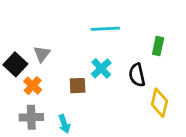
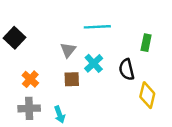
gray triangle: (42, 54) -> (68, 50), moved
black square: (15, 64) -> (14, 38), moved

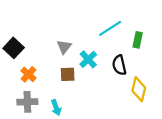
cyan line: (97, 27) -> (110, 28), moved, turned -30
black square: (14, 38) -> (14, 48), moved

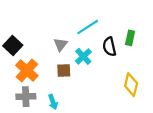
cyan line: (110, 28) -> (88, 27), moved
black semicircle: (119, 65) -> (109, 47), moved
orange cross: (29, 74) -> (27, 71), size x1.5

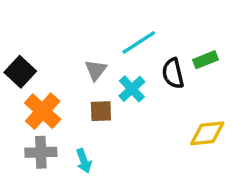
green rectangle: (130, 38) -> (206, 60), turned 56
yellow diamond: (131, 85) -> (207, 133), turned 70

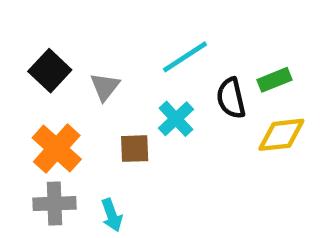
gray triangle: (96, 70) -> (105, 87), moved
black square: (20, 72) -> (50, 71), moved
yellow diamond: (207, 133) -> (281, 135), moved

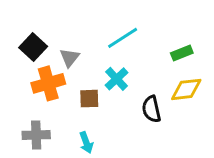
black semicircle: (231, 98) -> (151, 109), moved
orange cross: (57, 149) -> (48, 83), moved, turned 32
cyan arrow: (112, 215) -> (86, 143), moved

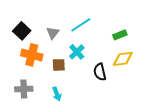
gray triangle: (70, 58) -> (53, 33), moved
orange cross: (48, 83) -> (32, 55), turned 30

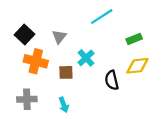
cyan line: (81, 25) -> (102, 17), moved

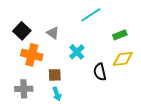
gray triangle: (59, 37) -> (53, 33), turned -32
brown square: (66, 72) -> (55, 75), moved

